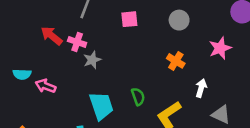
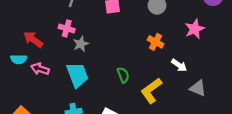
red arrow: (52, 36) -> (33, 39), moved
white arrow: (201, 88) -> (179, 65), turned 112
cyan trapezoid: (101, 106) -> (77, 75), moved

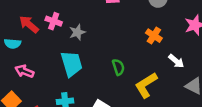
pink cross: (67, 28) -> (54, 21), moved
pink arrow: (40, 69) -> (24, 71), moved

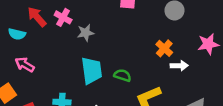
white arrow: (176, 61) -> (179, 66), moved, turned -49
cyan trapezoid: (71, 64) -> (92, 71), moved
green semicircle: (118, 67) -> (122, 75), turned -63

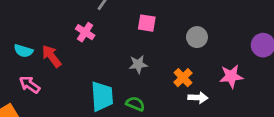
red arrow: (37, 17) -> (51, 56), moved
pink cross: (63, 17) -> (85, 32), moved
gray star: (86, 33) -> (138, 64), moved

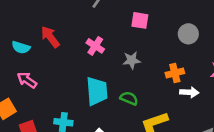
pink cross: (85, 32) -> (95, 46), moved
red arrow: (51, 56) -> (50, 37), moved
orange cross: (183, 78) -> (175, 73), turned 30

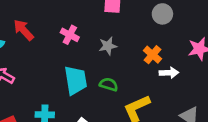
orange cross: (175, 73) -> (153, 55), turned -30

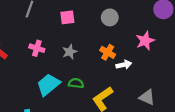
cyan trapezoid: (76, 80) -> (48, 85), turned -110

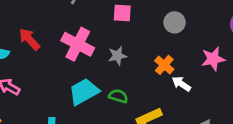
pink cross: (37, 48) -> (78, 44), size x1.6
white arrow: (124, 65) -> (181, 84), turned -144

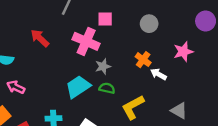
red arrow: (29, 39) -> (40, 38), moved
pink cross: (78, 44) -> (86, 41), moved
gray star: (117, 56) -> (103, 66), moved

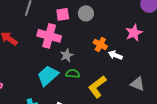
gray circle: (149, 24) -> (86, 13), moved

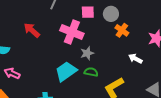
orange cross: (100, 45) -> (122, 30), moved

